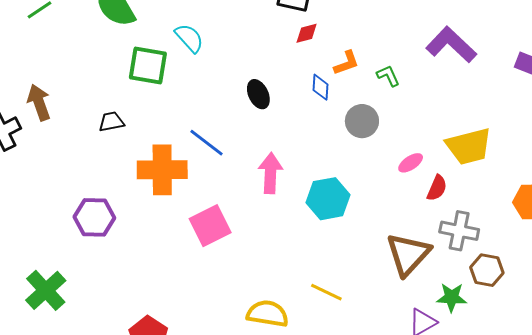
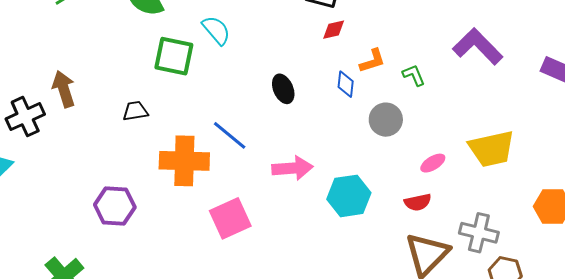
pink arrow: (271, 173) -> (292, 168), turned 81
red semicircle: (437, 188) -> (418, 202), moved, turned 52

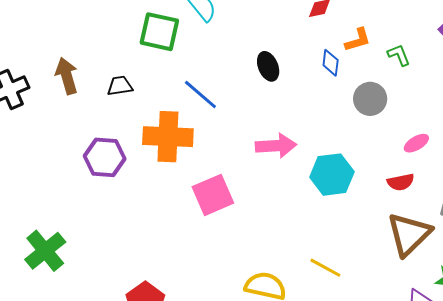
brown arrow: (64, 89) -> (67, 76), moved
blue line: (230, 135) -> (200, 94), moved
purple hexagon: (115, 206) -> (105, 157), moved

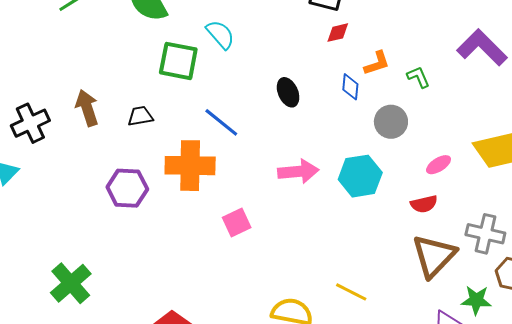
cyan hexagon: (332, 175) -> (360, 176), moved
pink square: (213, 195) -> (237, 222), size x0.7

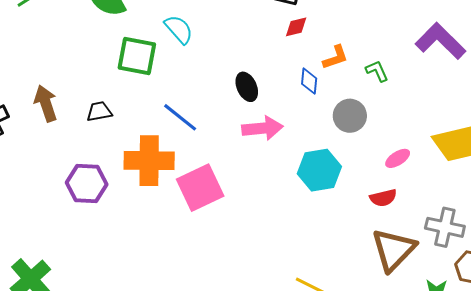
pink arrow: (298, 171) -> (262, 128), moved
pink square: (237, 222) -> (200, 188), moved, size x1.6

